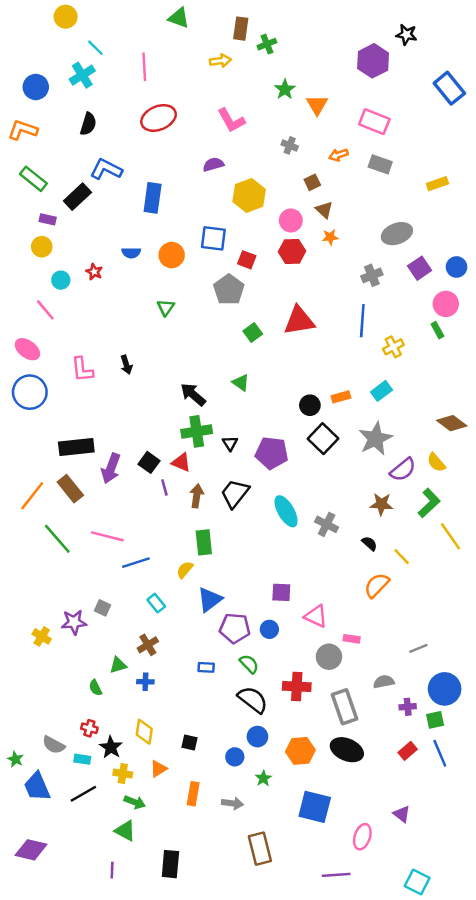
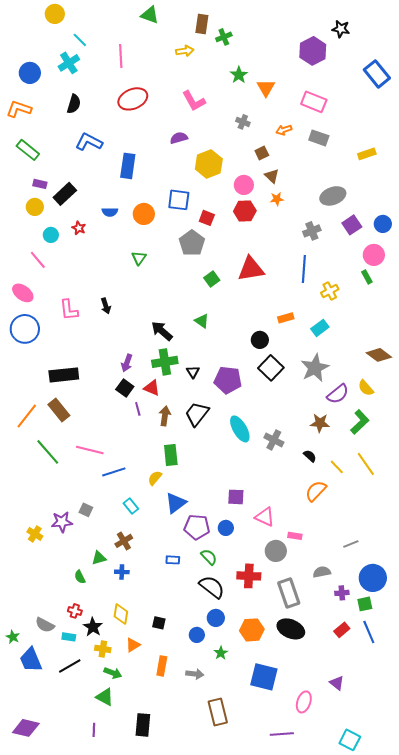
black rectangle: (77, 197) -> (65, 194), moved
orange rectangle: (341, 397) -> (286, 318), moved
purple arrow: (111, 468) -> (127, 363), moved, size x0.7
yellow line: (451, 536) -> (366, 464), moved
purple diamond: (31, 850) -> (26, 728), moved

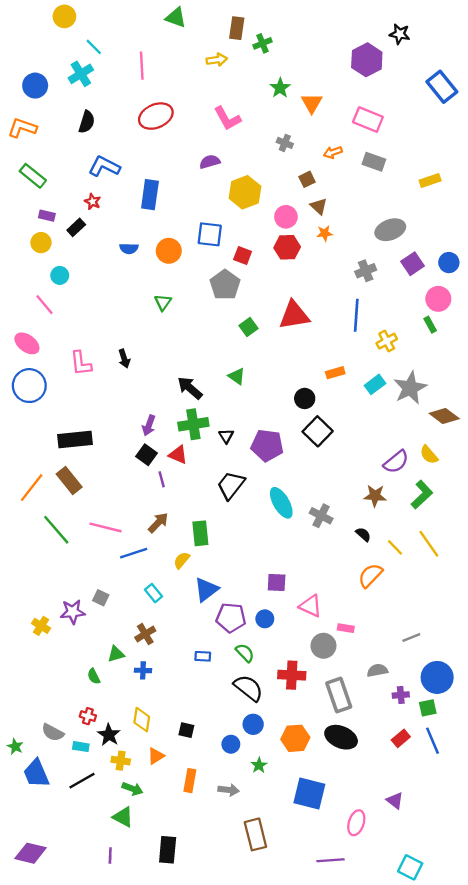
black rectangle: (65, 194) -> (76, 227), size x0.7
red star: (79, 228) -> (93, 202), moved
gray star: (315, 368) -> (410, 388), moved
brown arrow: (165, 416) -> (158, 523), moved, turned 36

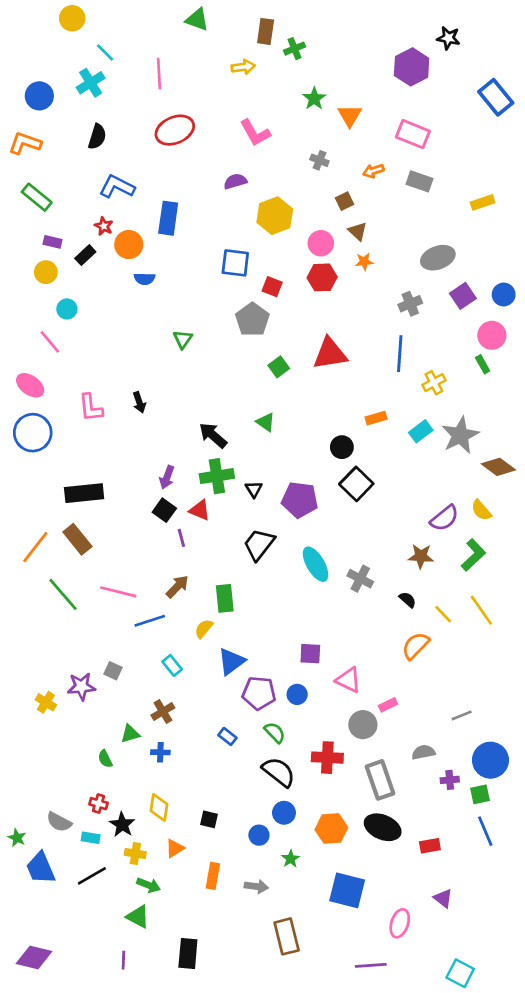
orange circle: (169, 251) -> (129, 245), moved
pink rectangle: (346, 628) -> (388, 705), turned -35
blue rectangle: (203, 656) -> (227, 736), turned 35
red rectangle: (401, 738) -> (430, 846), moved, turned 30

